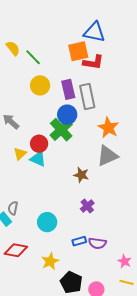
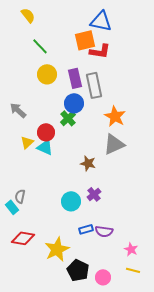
yellow semicircle: (13, 48) -> (28, 15), moved
green cross: (61, 130) -> (68, 118), size x0.7
cyan circle: (47, 222) -> (71, 201), moved
yellow star: (50, 261) -> (57, 249), size x1.4

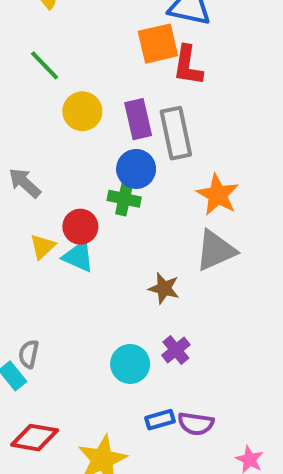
green line: (40, 46) -> (45, 65), moved
red L-shape: (100, 51) -> (188, 65), turned 90
green cross: (68, 118) -> (124, 199), turned -35

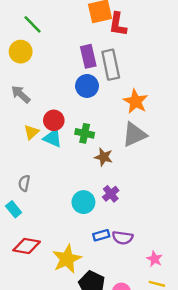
yellow circle: (82, 111) -> (21, 52), moved
green cross: (124, 199) -> (85, 133), moved
gray semicircle: (29, 354) -> (24, 183), moved

